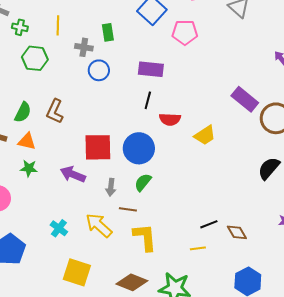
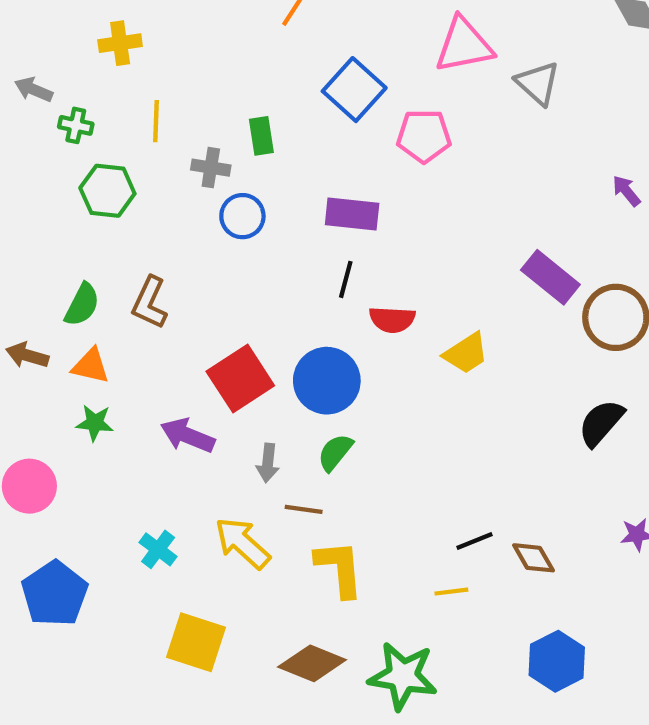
red square: (98, 147) -> (240, 379), turned -32

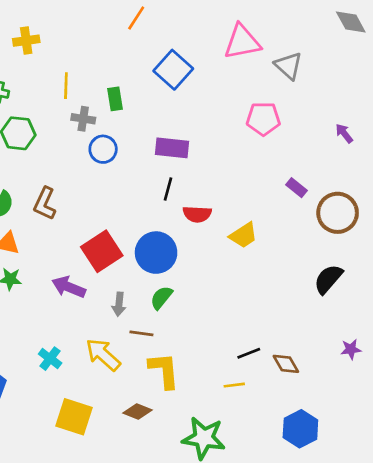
yellow line: (156, 121) -> (66, 86), moved
pink pentagon: (424, 136) -> (263, 119), moved
purple rectangle: (550, 277) -> (296, 188), size x0.6
brown diamond: (312, 663) -> (137, 412), moved, size x0.7

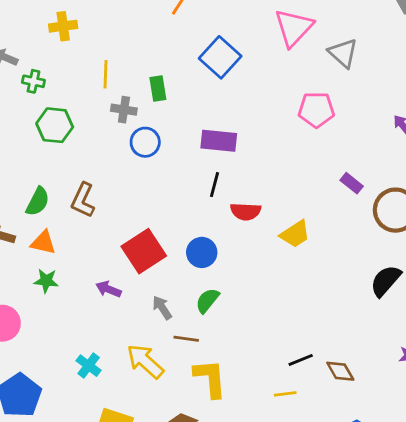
pink triangle: (242, 42) -> (294, 28), turned -36
blue circle: (156, 253) -> (202, 252), size x0.7
purple arrow: (69, 287) -> (108, 289), size x0.7
gray arrow: (119, 304) -> (162, 308), turned 140

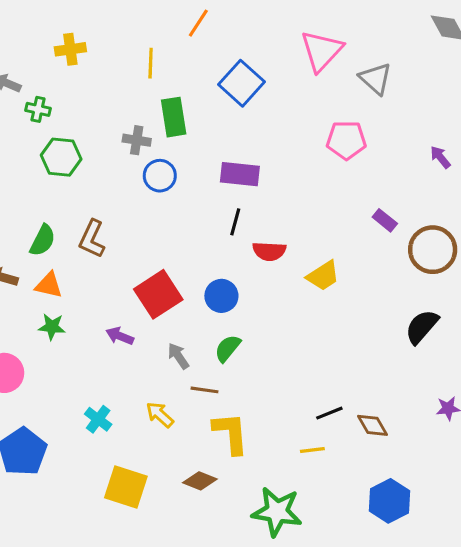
yellow line: (106, 74) -> (151, 63), moved
green rectangle: (158, 88) -> (174, 117), size x1.4
yellow arrow: (145, 361) -> (160, 415), size x0.7

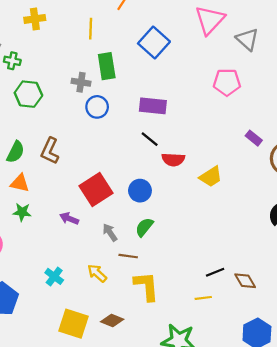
black line: (235, 222) -> (150, 139), turned -66
brown diamond: (200, 481) -> (112, 320), moved

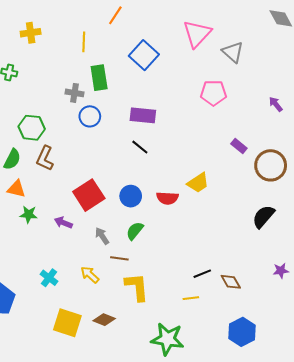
green hexagon: (28, 94) -> (32, 128), moved
red semicircle: (173, 159) -> (167, 198), moved
green star: (22, 212) -> (29, 214), moved

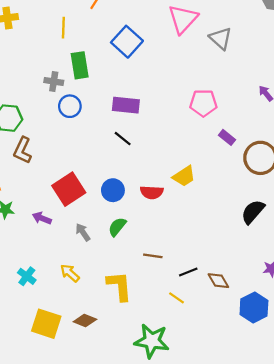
pink pentagon: (213, 93) -> (203, 103), moved
brown line: (119, 258) -> (153, 256), moved
yellow line: (191, 298) -> (176, 298), turned 42
blue hexagon: (242, 332) -> (254, 308), moved

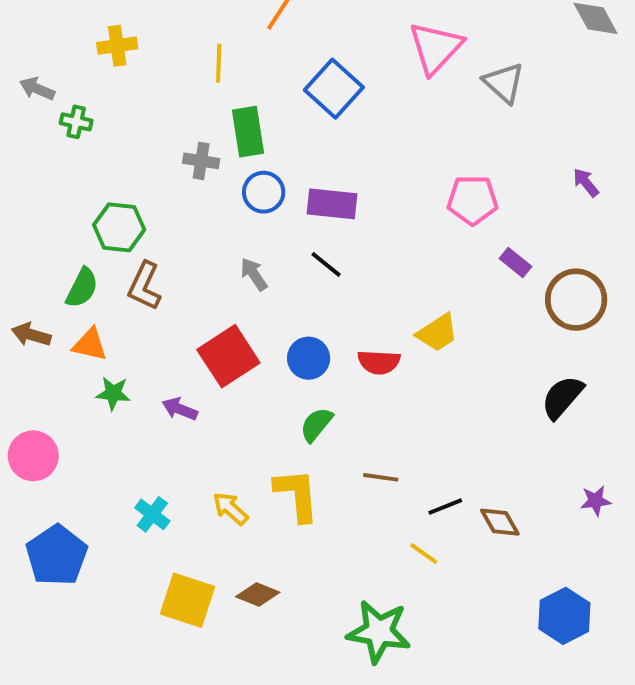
blue circle: (70, 106) -> (264, 192), moved
gray arrow: (83, 232) -> (254, 274), moved
yellow L-shape: (119, 286) -> (297, 495), moved
blue hexagon: (254, 308) -> (564, 616), moved

